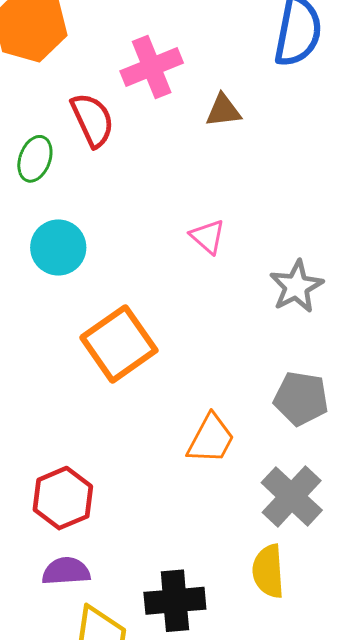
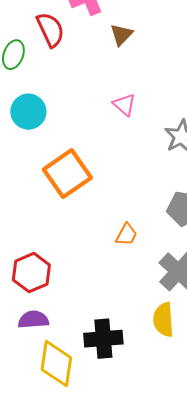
brown triangle: (223, 111) -> (121, 35), moved, turned -40
orange trapezoid: (211, 439) -> (126, 235), size x0.7

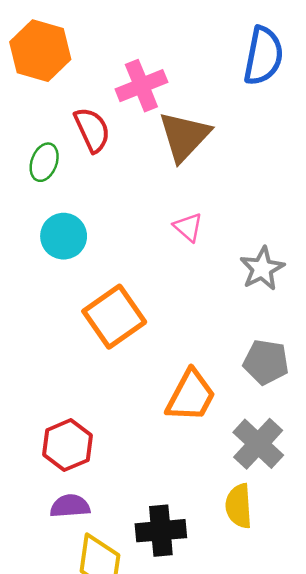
brown triangle: (121, 35) -> (184, 136), size x1.8
orange trapezoid: (126, 235) -> (191, 396), size x1.8

